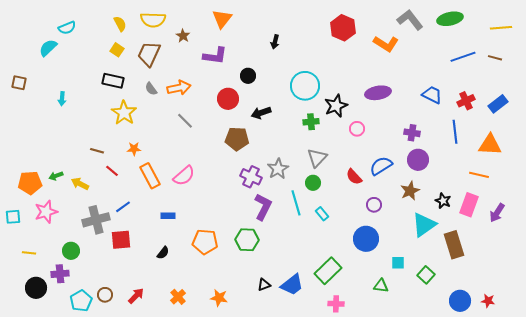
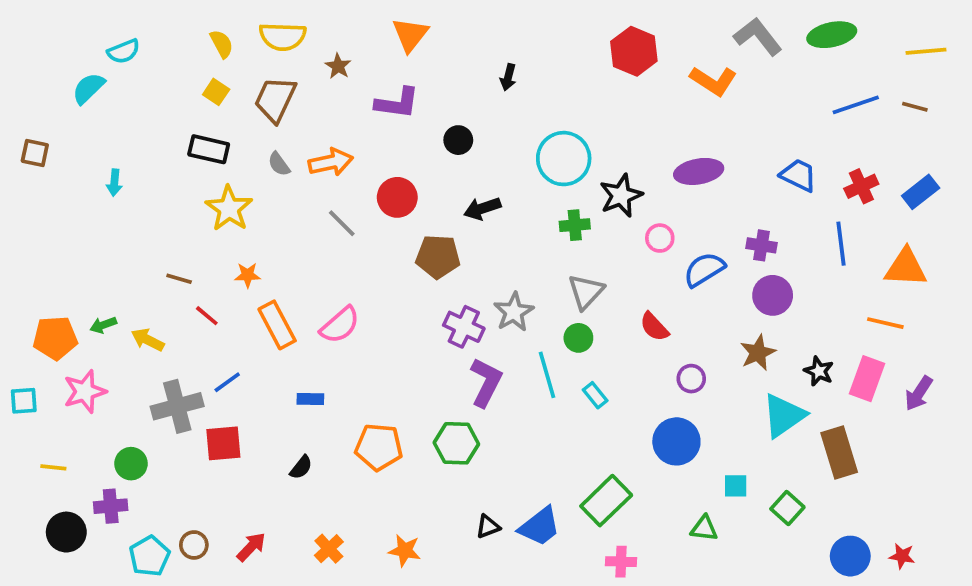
red circle: (228, 99) -> (397, 197), moved
blue semicircle: (381, 166) -> (704, 269), moved

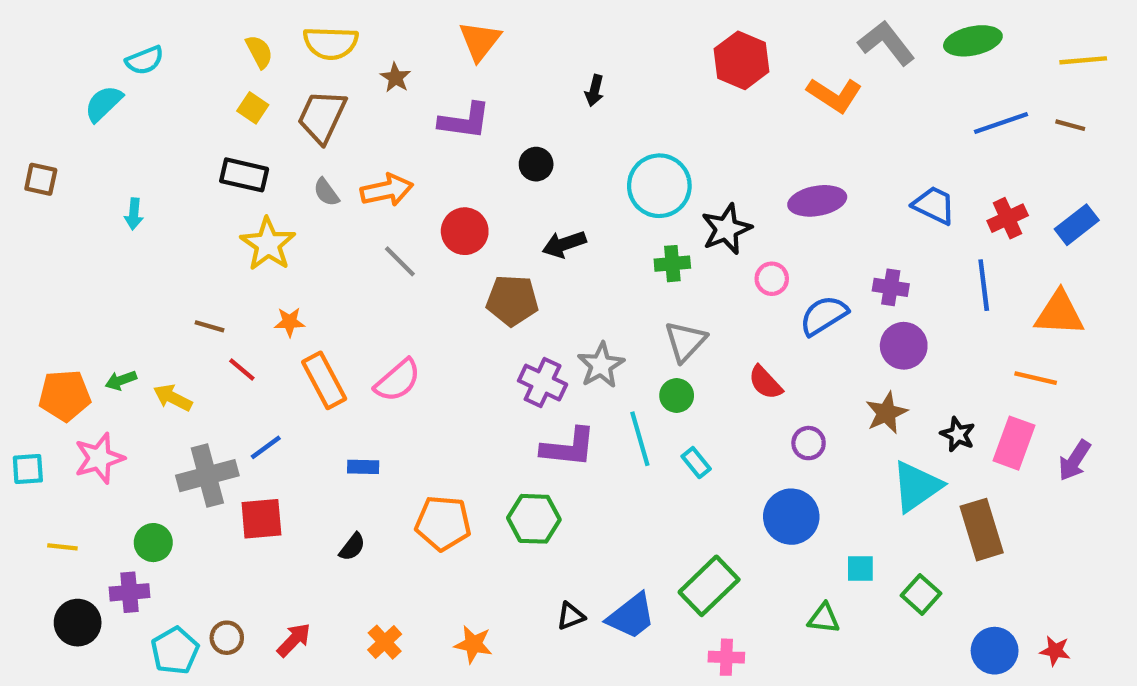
purple L-shape: (486, 382) -> (568, 447), turned 69

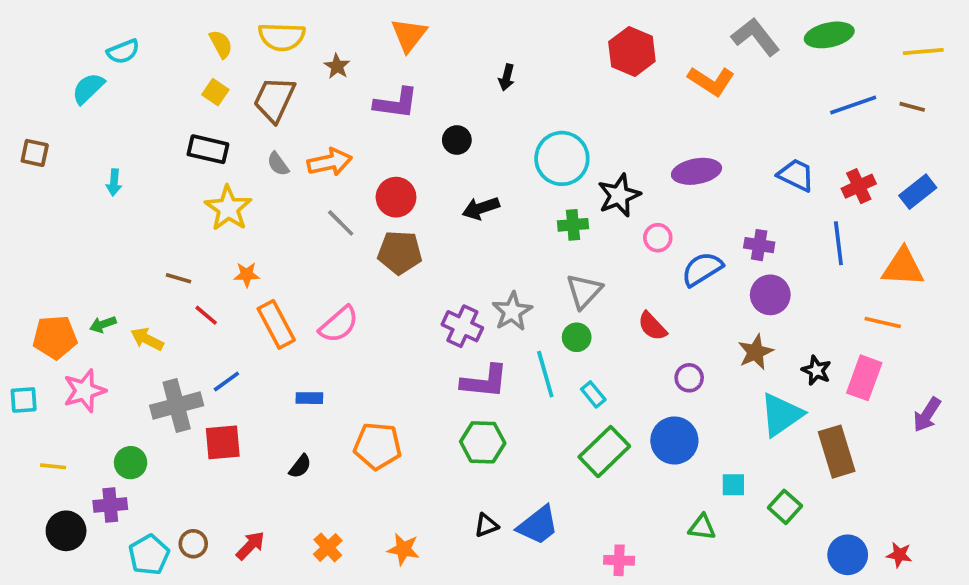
brown pentagon: (512, 300) -> (400, 252), moved
purple arrow: (1075, 460) -> (927, 415), moved
green hexagon: (534, 519) -> (483, 442), moved
green rectangle: (709, 586) -> (604, 452), moved

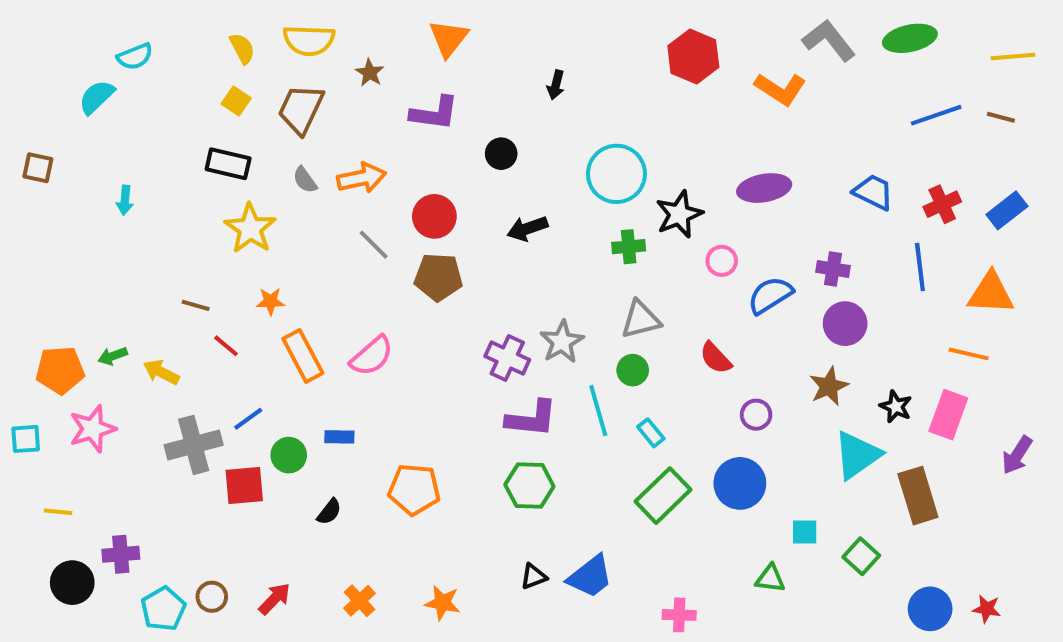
gray triangle: (584, 291) -> (641, 320), turned 33
green circle: (131, 463) -> (289, 455), moved

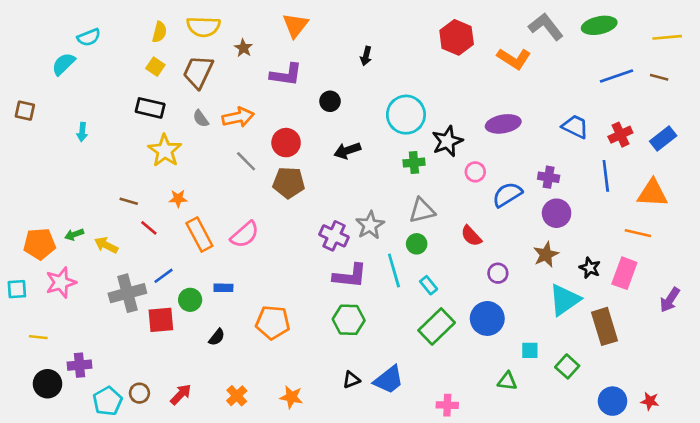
yellow semicircle: (242, 48) -> (159, 32), turned 42

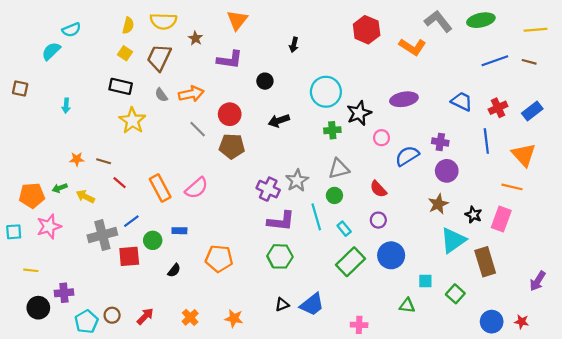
orange triangle: (652, 193) -> (524, 155), turned 45
orange star: (178, 199) -> (77, 159), moved
purple circle: (498, 273) -> (378, 220), moved
purple arrow: (670, 300) -> (538, 281), moved

